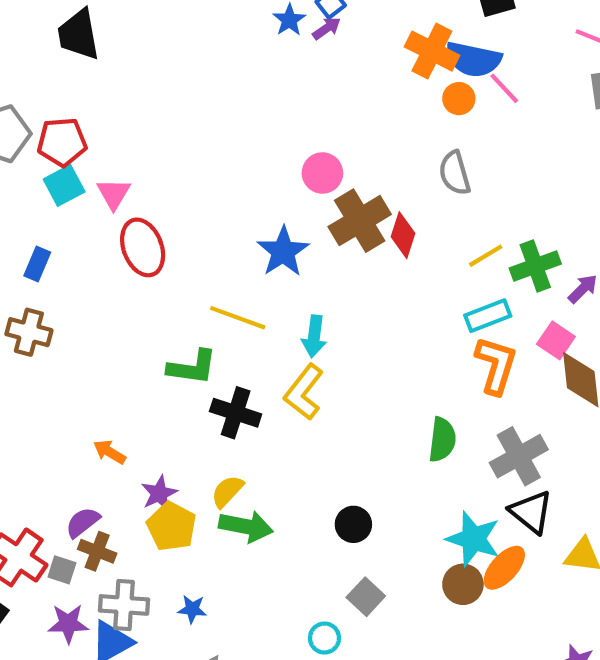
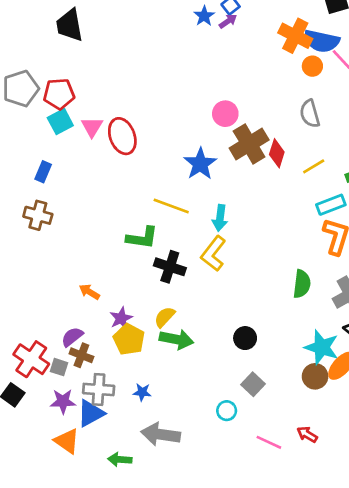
red ellipse: (143, 247) -> (122, 136), moved
yellow line: (486, 256) -> (314, 166), moved

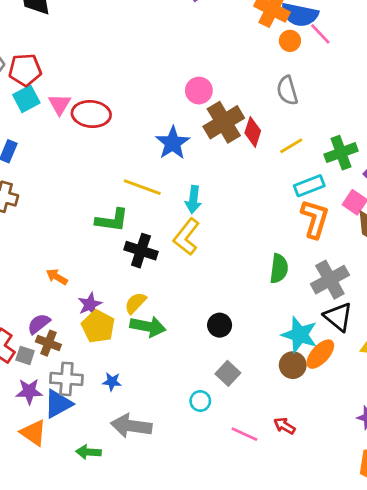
red ellipse: (122, 136) -> (91, 114), turned -64

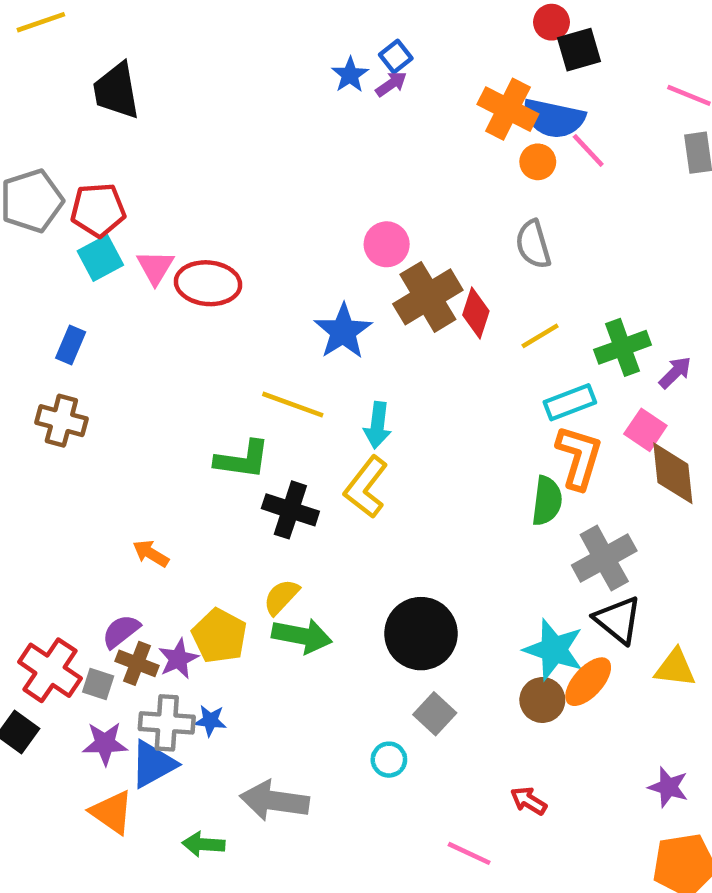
green semicircle: (279, 269) -> (547, 501), moved
purple star: (90, 304) -> (178, 659), moved
black circle: (220, 325) -> (421, 634), size x1.8
blue star: (112, 382) -> (210, 721), moved
pink line: (244, 434) -> (469, 853), moved

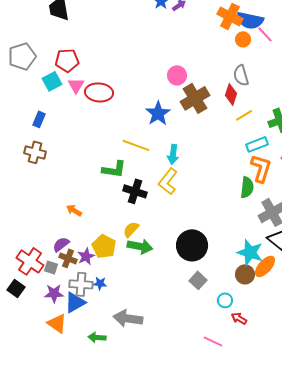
red pentagon: (98, 210) -> (67, 60), moved
red diamond: (476, 313) -> (231, 94), moved
cyan circle: (389, 760) -> (225, 300), moved

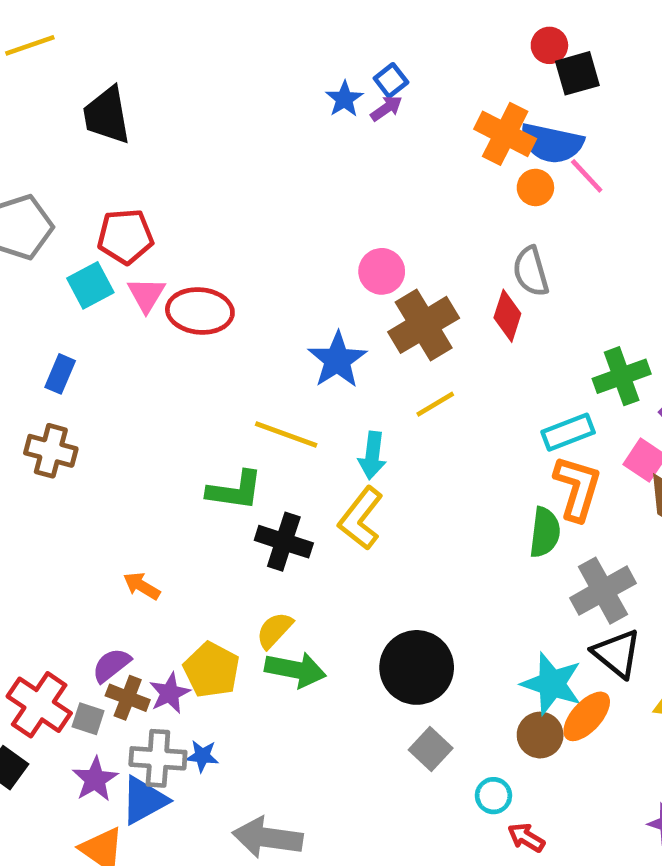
yellow line: (244, 115) -> (435, 404), moved
purple star: (54, 293) -> (95, 779), turned -30

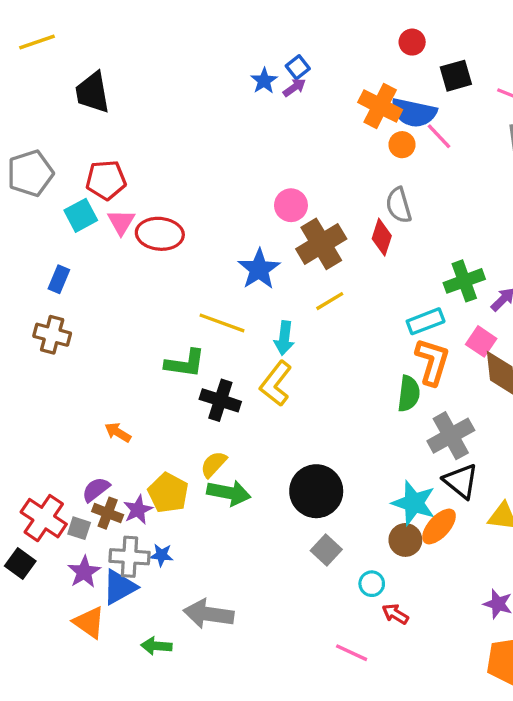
black square: (577, 73) -> (456, 76), moved

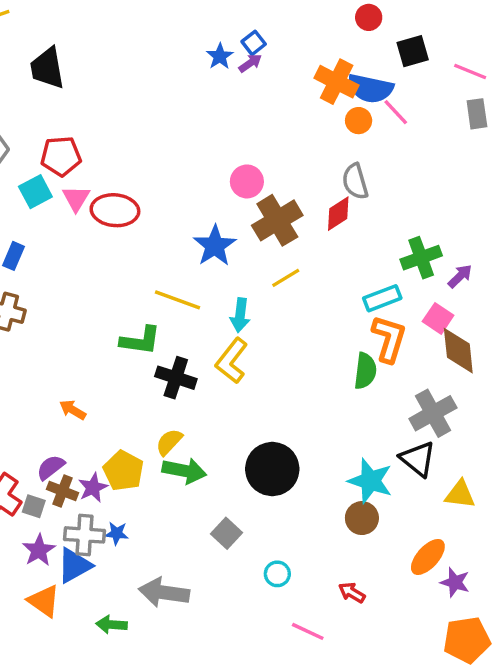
red diamond: (382, 237) -> (338, 214), turned 39
gray cross: (451, 436) -> (433, 413), moved
orange ellipse: (439, 526) -> (428, 557), moved
gray square: (326, 550) -> (227, 533), moved
cyan circle: (372, 584) -> (277, 574), moved

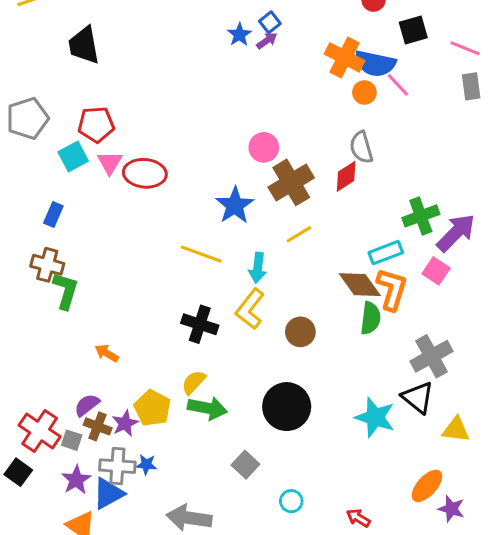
purple arrow: (460, 276) -> (456, 233), size x1.8
green L-shape: (140, 340) -> (66, 291), moved, turned -81
brown diamond: (458, 351) -> (360, 285), moved, turned -30
brown circle: (362, 518) -> (300, 332), moved

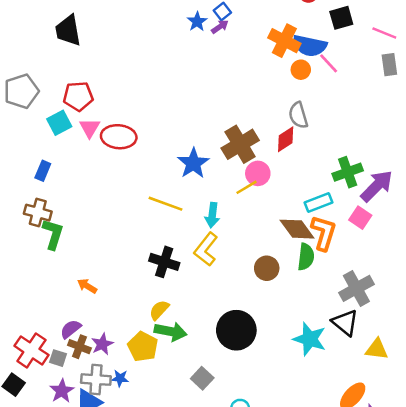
pink circle: (264, 147) -> (258, 173), moved
brown circle: (300, 332) -> (267, 268), moved
yellow pentagon: (152, 408) -> (143, 347), moved

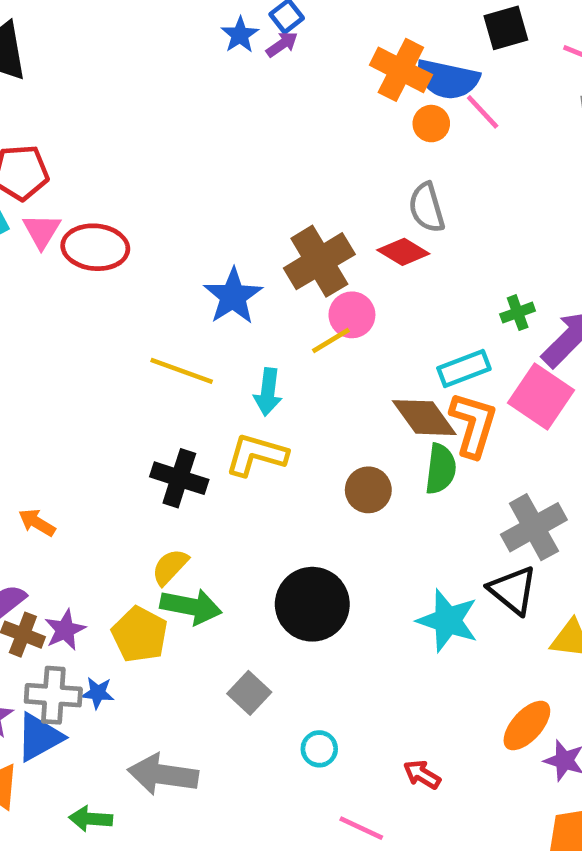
red diamond: (286, 139) -> (403, 252), turned 64
green cross: (348, 172) -> (518, 313), size x0.6
pink square: (360, 218) -> (541, 397), size x1.5
yellow L-shape: (206, 249) -> (256, 455), turned 68

